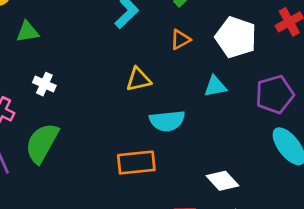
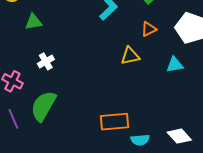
yellow triangle: (138, 79) -> (130, 56), moved
white cross: (44, 84) -> (46, 61), turned 35
cyan semicircle: (167, 121) -> (140, 140), moved, size x0.7

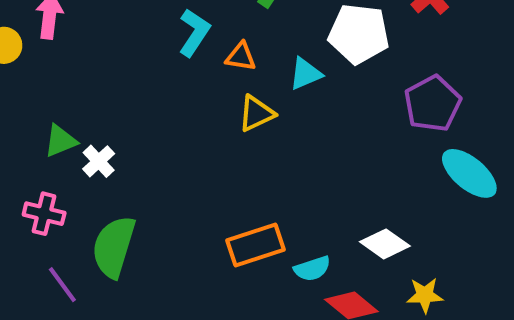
green triangle: (33, 22) -> (60, 141), moved
orange triangle: (149, 29) -> (241, 57), moved, turned 49
cyan triangle: (175, 65) -> (305, 74), moved

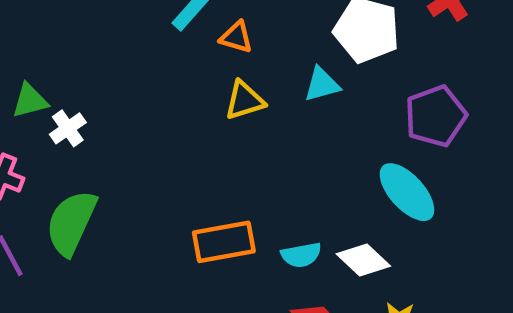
cyan triangle: (305, 74) -> (322, 84), moved
cyan ellipse: (469, 173) -> (407, 192), moved
cyan semicircle: (312, 269) -> (301, 255), moved

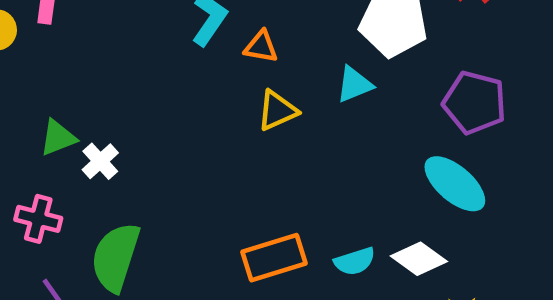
purple pentagon: (436, 116) -> (475, 103), turned -30

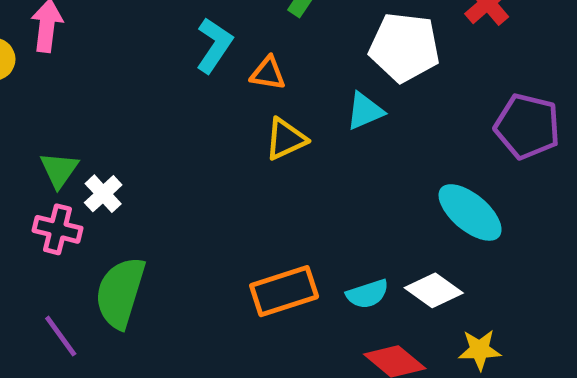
purple pentagon: (475, 103) -> (527, 126), moved
green triangle: (58, 138) -> (59, 170), turned -33
pink cross: (38, 219) -> (57, 229), moved

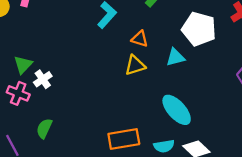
orange triangle: (268, 73) -> (140, 39), moved
cyan ellipse: (470, 212) -> (177, 110), moved
green semicircle: (120, 293) -> (44, 128), size x0.6

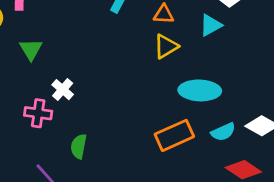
green triangle: (23, 65) -> (31, 49), moved
cyan ellipse: (177, 110) -> (200, 90), moved, turned -32

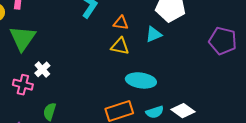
yellow triangle: (166, 46) -> (120, 46), turned 36
green triangle: (31, 49) -> (22, 38), size x1.6

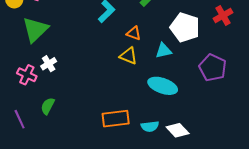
purple pentagon: (223, 41) -> (213, 68), moved
cyan ellipse: (141, 80) -> (163, 86), moved

